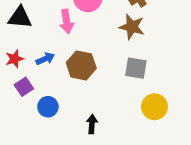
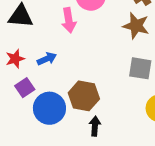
brown hexagon: (81, 65) -> (84, 96), moved
blue circle: (48, 107) -> (49, 108), size x1.5

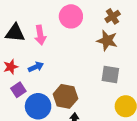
pink arrow: (69, 20) -> (40, 35), moved

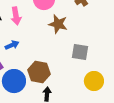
brown star: (107, 41) -> (58, 24), moved

